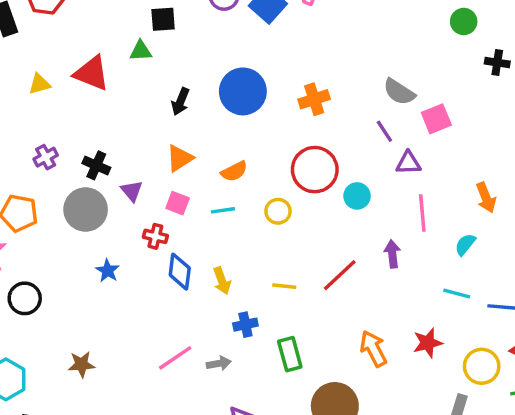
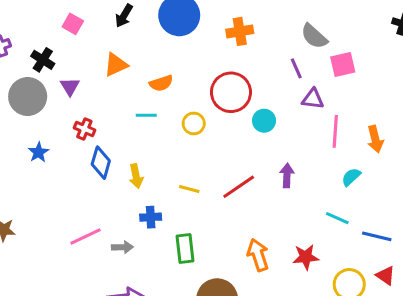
pink square: (178, 203) -> (73, 24), moved
pink line: (422, 213) -> (335, 131), moved

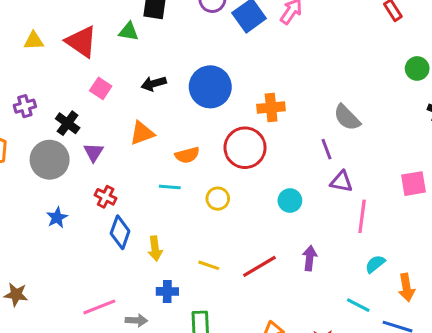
black arrow: (124, 16) -> (154, 84), turned 40
pink square: (343, 65) -> (413, 184), moved
red circle: (231, 92) -> (245, 148), moved
orange arrow: (375, 139) -> (406, 288), moved

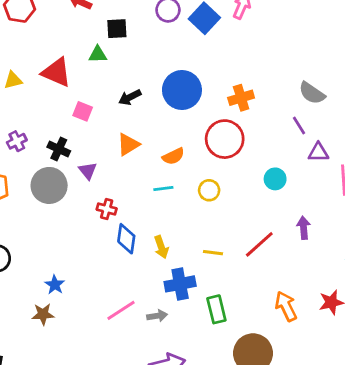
blue star: (57, 218) -> (55, 285), moved
blue cross: (167, 291) -> (180, 284), size x1.5

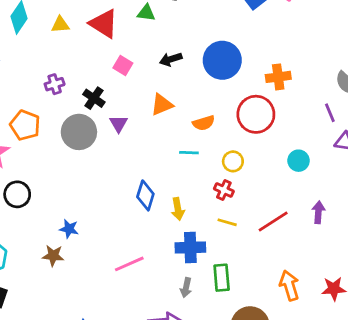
red cross: (107, 209) -> (224, 190), moved
blue star: (55, 285) -> (69, 229), turned -30
gray arrow: (157, 316) -> (186, 288), moved, turned 102

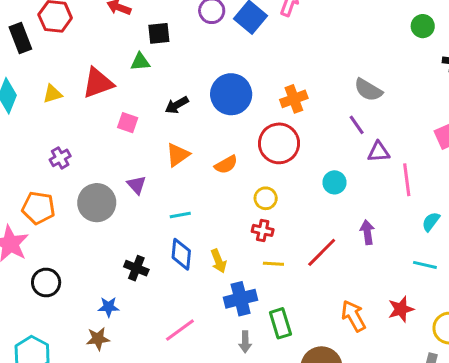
red triangle: (104, 24) -> (98, 83), turned -40
black cross: (94, 98) -> (136, 268), moved
cyan line: (189, 153) -> (180, 215), moved

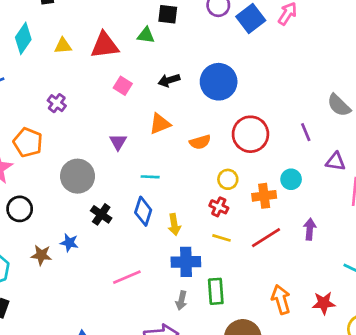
orange cross: (294, 99) -> (264, 196), moved
purple line: (357, 125) -> (306, 132), moved
purple cross: (60, 158) -> (57, 103), turned -36
gray circle: (97, 203) -> (78, 176), moved
brown star: (98, 339) -> (41, 255), moved

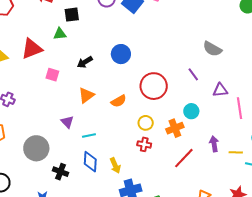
blue circle: (219, 82) -> (121, 54), size x0.7
purple triangle: (118, 142) -> (67, 122), moved
yellow line: (222, 238) -> (236, 152), moved

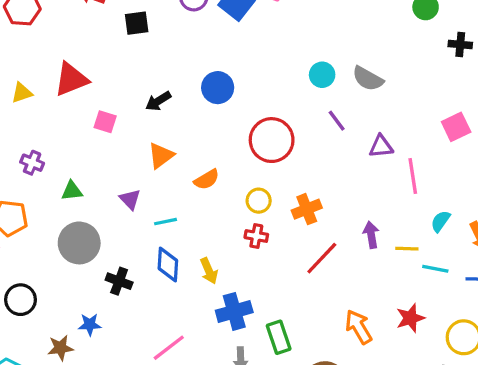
green triangle: (60, 34) -> (72, 191), moved
orange semicircle: (119, 101) -> (207, 179), moved
cyan circle: (191, 111) -> (322, 75), moved

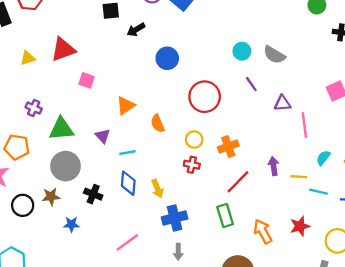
black arrow: (158, 101) -> (136, 30), moved
orange semicircle: (207, 179) -> (158, 123), turned 96
green triangle: (72, 191) -> (61, 129), size x1.6
green rectangle: (279, 337) -> (225, 216), moved
brown star: (60, 348) -> (51, 197), moved

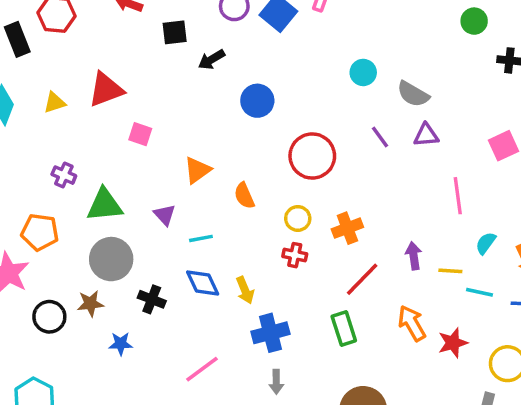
cyan circle: (242, 51) -> (363, 72), moved
purple triangle: (282, 103) -> (426, 135), moved
blue diamond: (128, 183) -> (203, 283), turned -30
orange arrow: (263, 231) -> (412, 323), moved

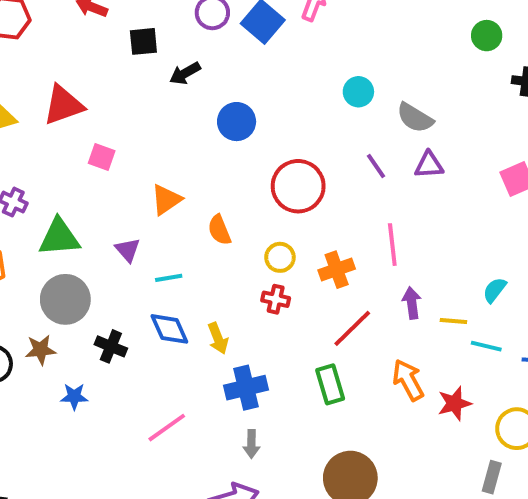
pink line: (458, 196) -> (392, 245), moved

